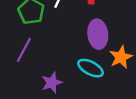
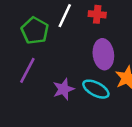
purple star: (52, 83) -> (64, 89), moved

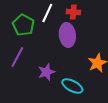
purple ellipse: (103, 54) -> (67, 35), moved
cyan ellipse: (96, 89) -> (72, 86), moved

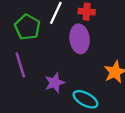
purple line: (17, 57) -> (20, 65), turned -45

